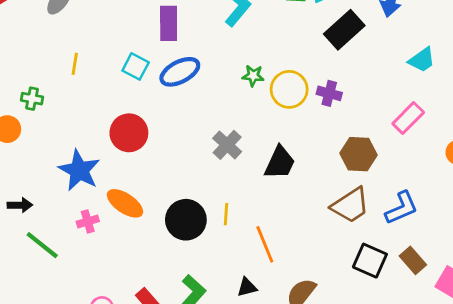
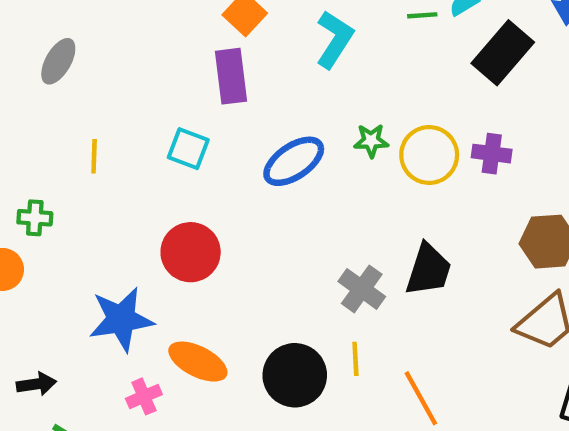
blue ellipse: (180, 72) -> (294, 161), moved
gray cross: (227, 145) -> (362, 289), moved
blue star: (79, 170) -> (121, 319), turned -30

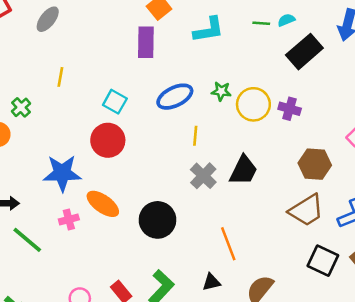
cyan L-shape: (335, 39) -> (209, 30), turned 40
cyan square: (188, 149) -> (115, 102), moved
green cross: (35, 218) -> (21, 107), turned 36
yellow line: (355, 359) -> (195, 136), moved

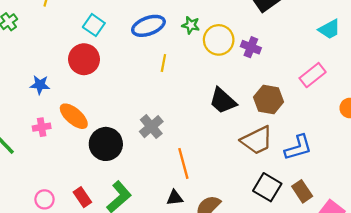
black trapezoid: (243, 170) -> (223, 101), moved, turned 100
blue star: (62, 173) -> (40, 85), size x0.6
gray cross: (203, 176) -> (151, 127), moved
black circle: (158, 220) -> (106, 144), moved
black triangle: (211, 282) -> (175, 198), moved

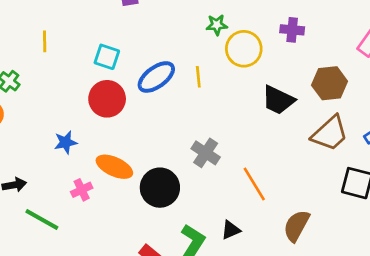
blue ellipse: (148, 26) -> (156, 77), moved
yellow circle: (219, 40) -> (244, 49), moved
black triangle: (175, 198) -> (231, 230), moved

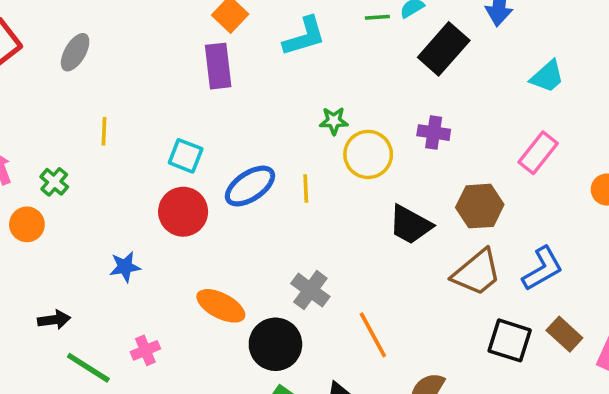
orange ellipse: (114, 167) -> (221, 306), moved
black circle: (160, 188) -> (275, 344), moved
pink cross: (82, 190) -> (145, 350), moved

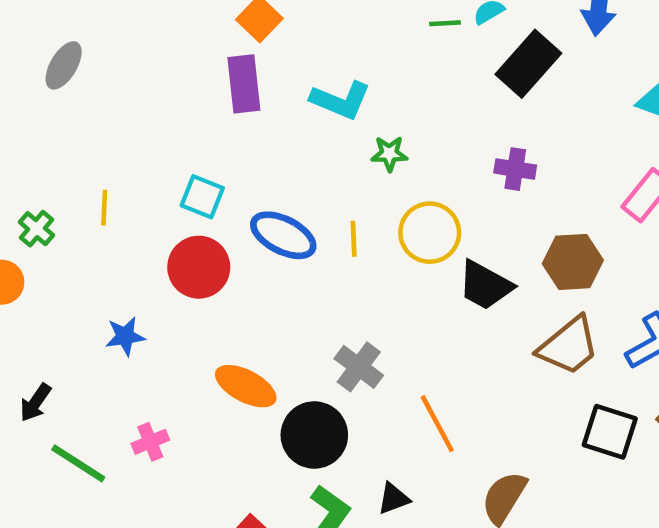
cyan L-shape: (304, 36) -> (341, 100), moved, turned 39
yellow line: (104, 131) -> (104, 208), moved
yellow circle: (368, 154) -> (430, 233), moved
blue ellipse: (250, 186) -> (283, 235), turned 60
black arrow: (54, 320) -> (35, 403), turned 132

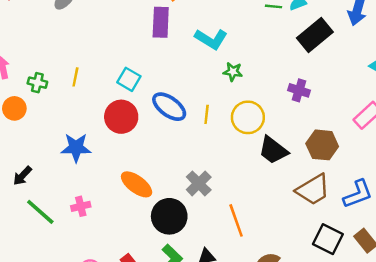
green cross: (36, 229) -> (37, 83), turned -36
blue star: (125, 336) -> (76, 148), size x1.4

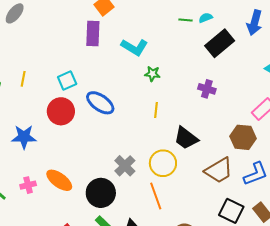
cyan square: (129, 79) -> (67, 81), turned 36
yellow line: (207, 114) -> (156, 110), moved
yellow circle: (248, 117) -> (163, 163), moved
brown hexagon: (322, 145) -> (243, 137), moved
orange ellipse: (137, 184) -> (59, 180), moved

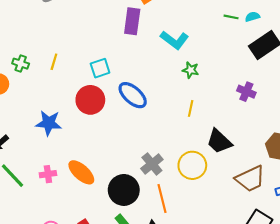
orange line: (156, 196) -> (162, 199), moved

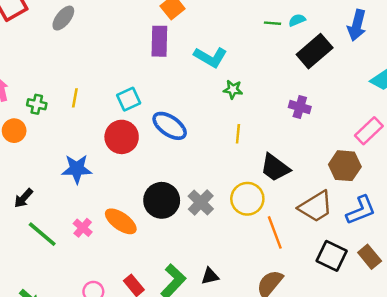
pink cross: (48, 174) -> (83, 228), turned -35
black circle: (124, 190) -> (162, 200), moved
orange line: (162, 199) -> (275, 232), moved

